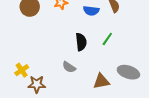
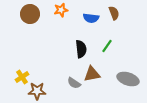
gray semicircle: (69, 67) -> (74, 83), moved
brown triangle: (101, 81) -> (92, 74), moved

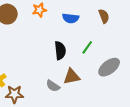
brown semicircle: (114, 13) -> (104, 16), moved
gray ellipse: (128, 79) -> (109, 67), moved, turned -55

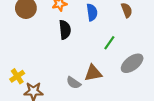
blue semicircle: (71, 18) -> (92, 12), turned -105
black semicircle: (60, 50) -> (65, 30), moved

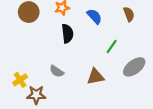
blue semicircle: (92, 12) -> (94, 16), turned -35
gray semicircle: (74, 83) -> (57, 71), moved

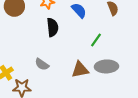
gray ellipse: (134, 67) -> (106, 66), moved, turned 35

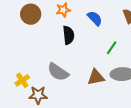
gray semicircle: (42, 64) -> (58, 72), size x1.5

